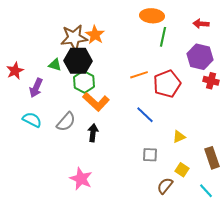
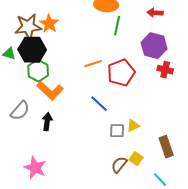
gray square: (150, 155) -> (117, 131), moved
brown semicircle: (165, 186) -> (119, 165), moved

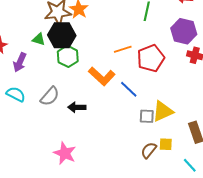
orange L-shape: (50, 91) -> (102, 76), moved
black arrow: (47, 122) -> (77, 107), turned -96
yellow triangle: (133, 126) -> (163, 111), size x1.6
yellow square: (136, 159) -> (166, 144), turned -32

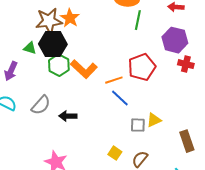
orange line: (123, 49) -> (114, 80), moved
orange L-shape: (102, 76) -> (84, 69), moved
yellow triangle: (163, 111) -> (154, 120), size x0.7
yellow square: (166, 144) -> (115, 153), moved, turned 32

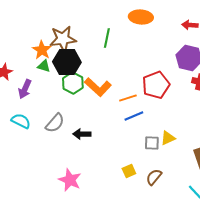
orange star: (70, 18) -> (42, 50), moved
green line: (138, 20) -> (107, 38), moved
blue line: (120, 98) -> (134, 116), turned -66
yellow square: (115, 153) -> (129, 171), turned 32

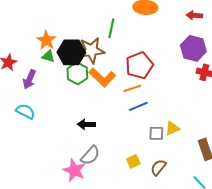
brown star: (63, 39) -> (91, 50), moved
red pentagon: (156, 85) -> (139, 65), moved
gray semicircle: (55, 123) -> (90, 155), moved

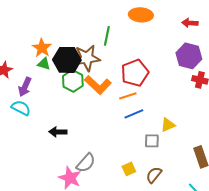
cyan semicircle: (25, 111) -> (21, 108), moved
black arrow: (86, 124) -> (58, 132), moved
yellow triangle: (172, 128) -> (168, 125), moved

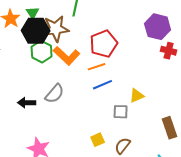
green triangle: (44, 64) -> (33, 13), moved, turned 40
gray semicircle: (86, 163) -> (55, 94), moved

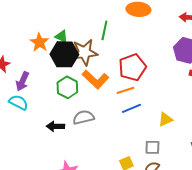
green triangle: (33, 13) -> (61, 36), turned -32
green hexagon: (42, 52) -> (67, 87), moved
gray semicircle: (55, 94) -> (83, 117), turned -145
gray square: (121, 112) -> (152, 147), moved

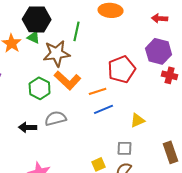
black hexagon: (64, 54) -> (37, 19), moved
red pentagon: (132, 67) -> (122, 69), moved

